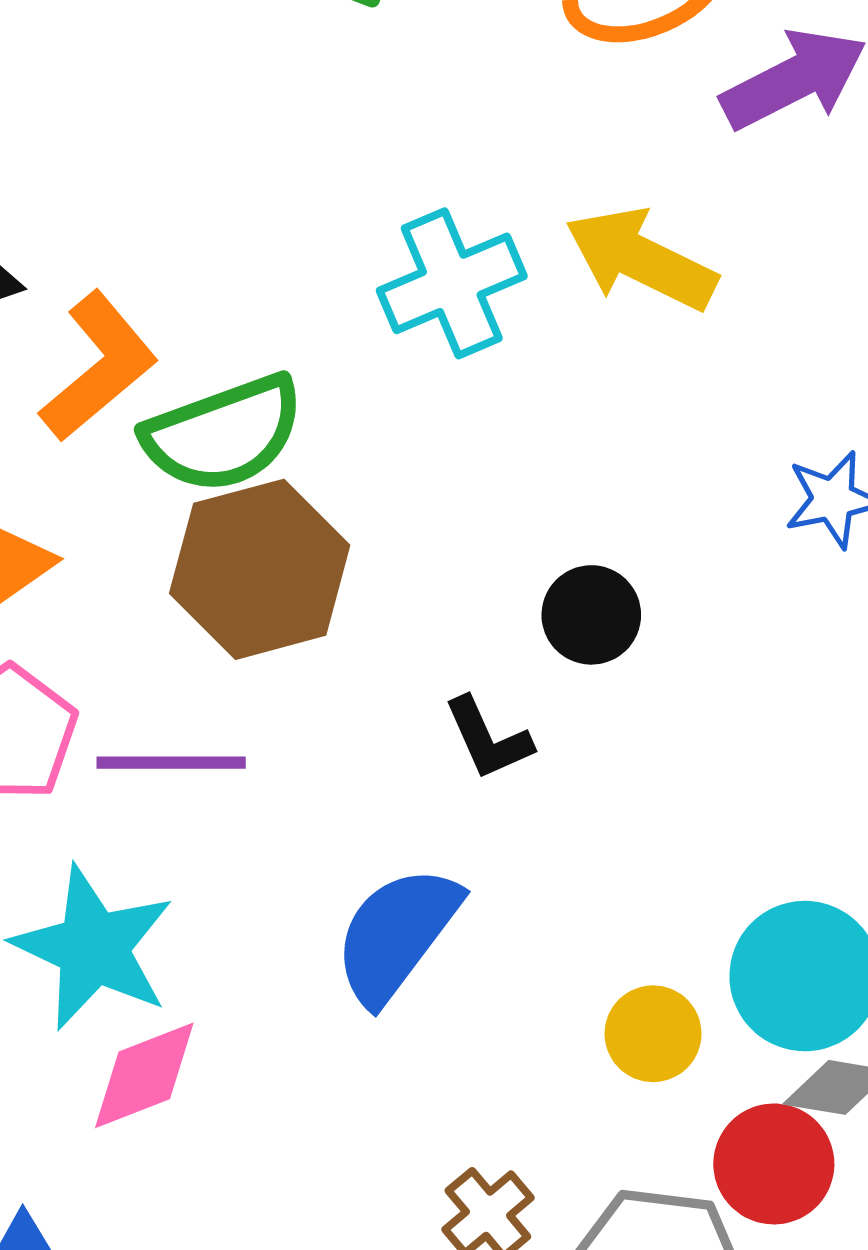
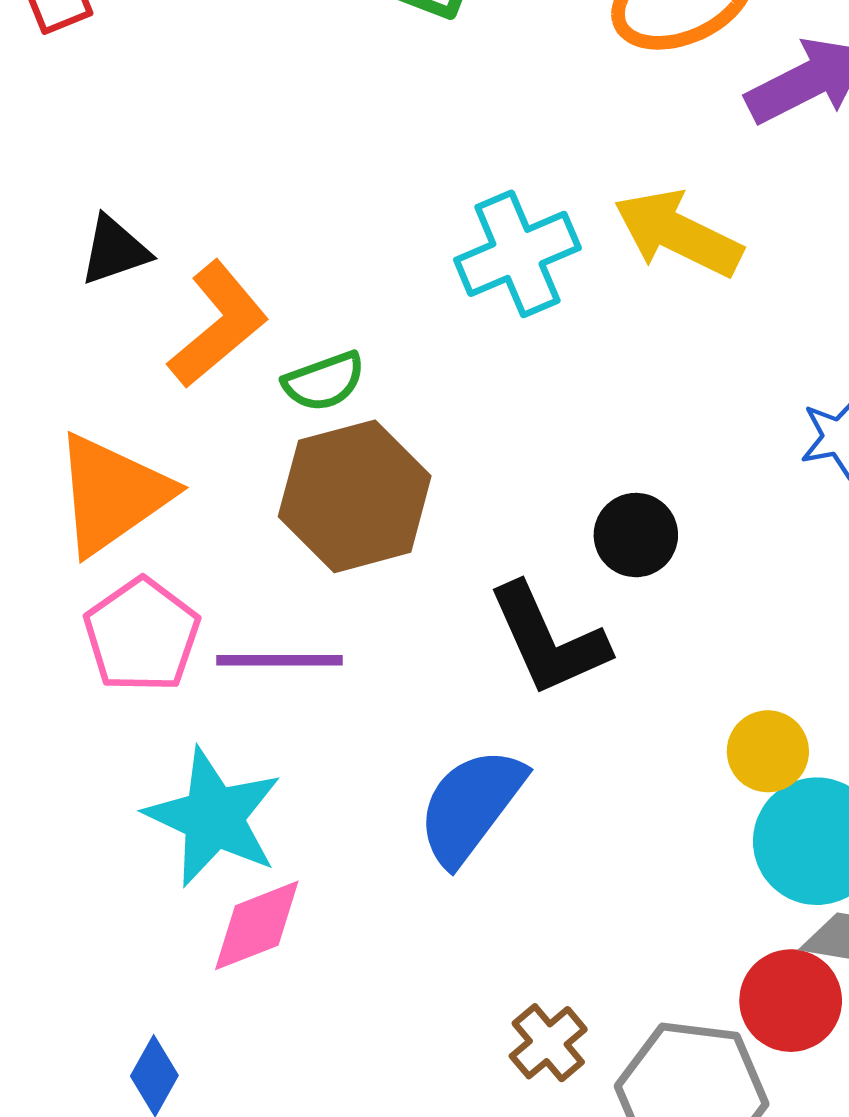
green semicircle: (223, 434) -> (324, 381), size x0.6
black L-shape: (488, 738) -> (548, 640), size x1.6
yellow circle: (653, 1034) -> (768, 751), moved

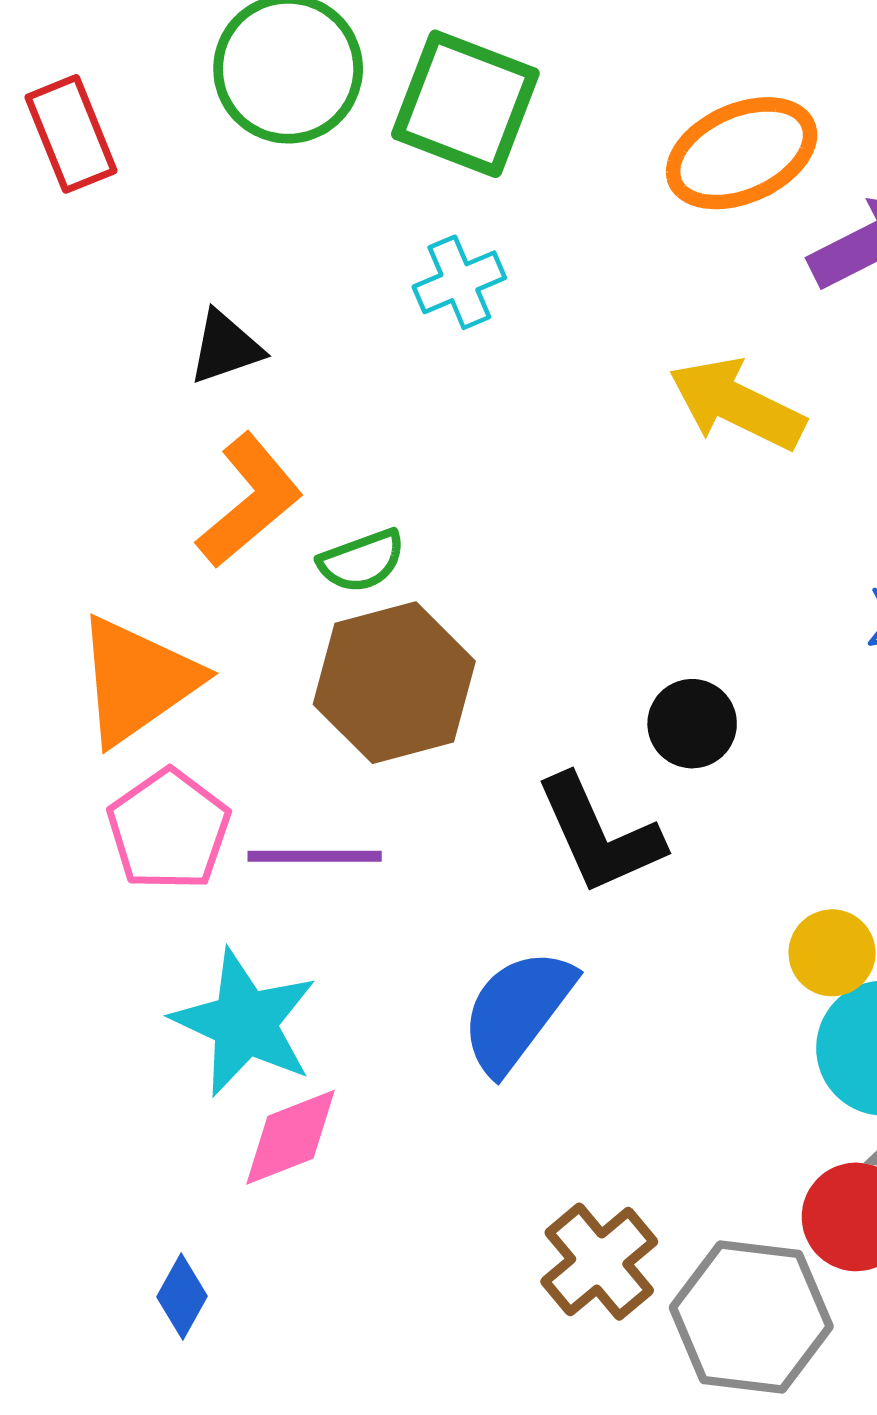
black triangle: (115, 250) -> (225, 347), moved
cyan cross: (517, 254) -> (459, 282), moved, size x0.7
brown cross: (548, 1043) -> (599, 1262), size x1.4

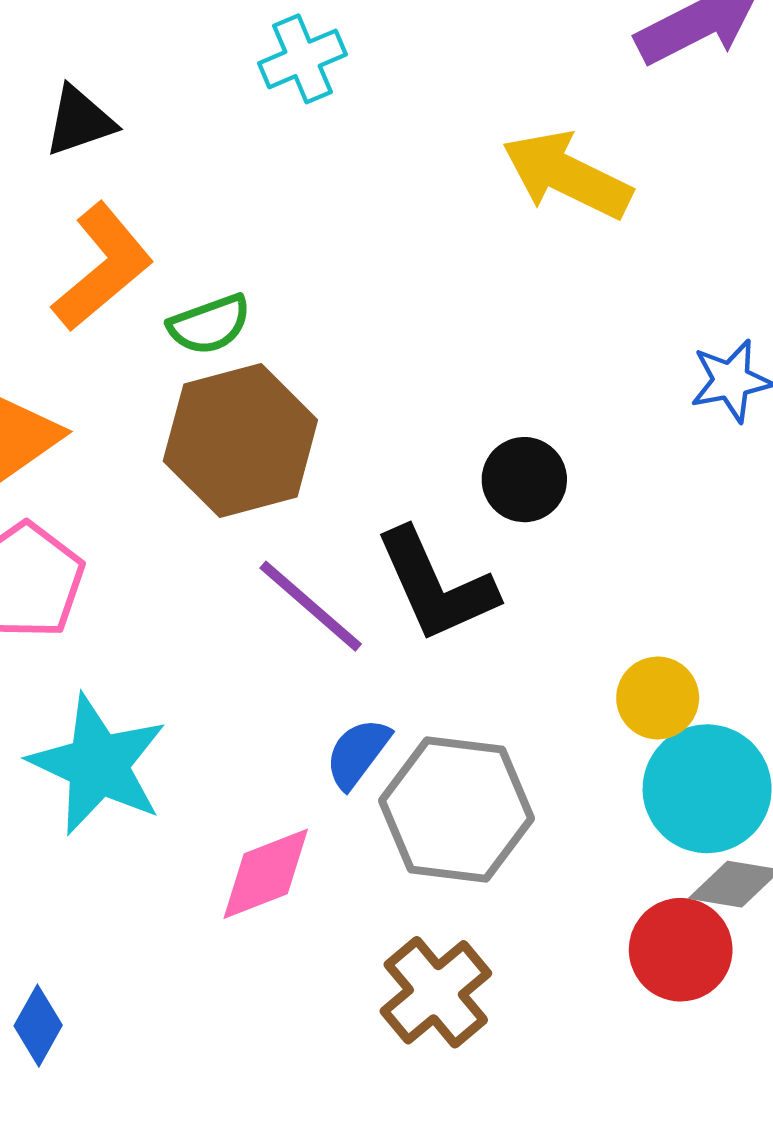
purple line: (315, 856) -> (311, 606), moved, turned 41
blue semicircle: (517, 1011) -> (358, 753), size x0.6
pink diamond: (291, 1137) -> (266, 874), moved
gray hexagon: (751, 1317) -> (457, 809), moved

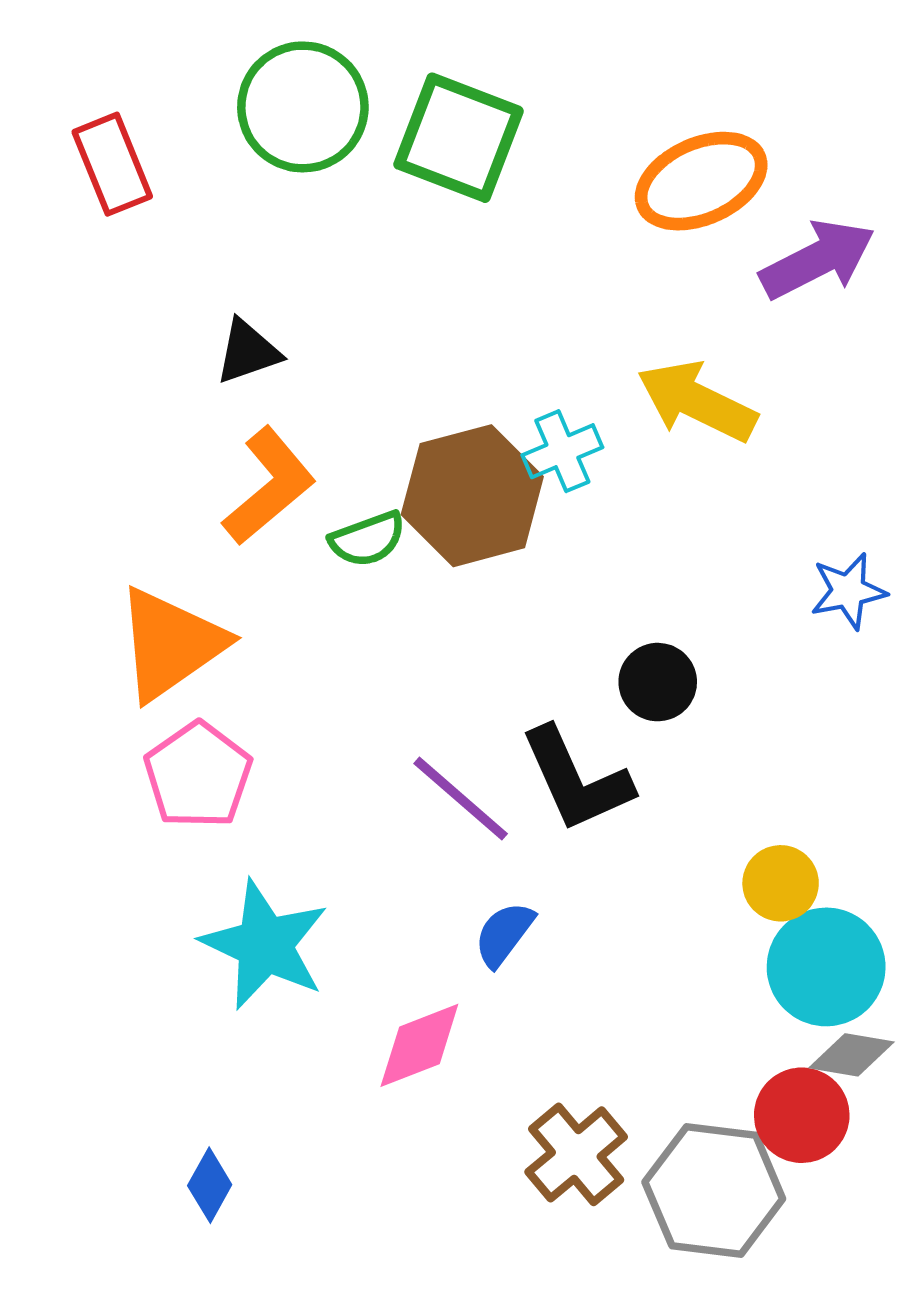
cyan cross: (303, 59) -> (562, 451), moved
brown hexagon: (240, 441) -> (472, 496), moved
gray hexagon: (457, 809) -> (714, 1190), moved

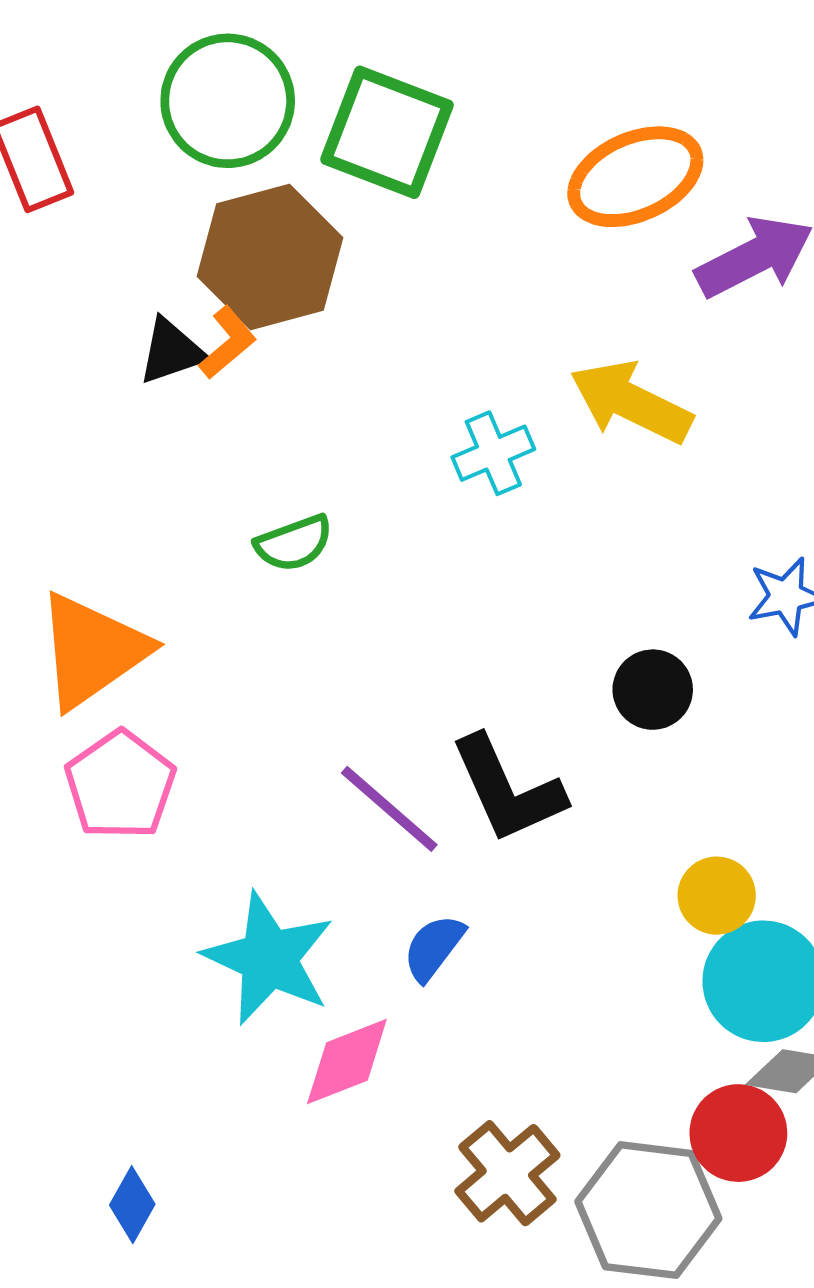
orange L-shape: (269, 486) -> (228, 343), moved, size x0.6
brown hexagon: (472, 496) -> (270, 257), moved
black circle: (658, 682) -> (653, 690), moved
cyan star: (265, 945) -> (269, 958), moved

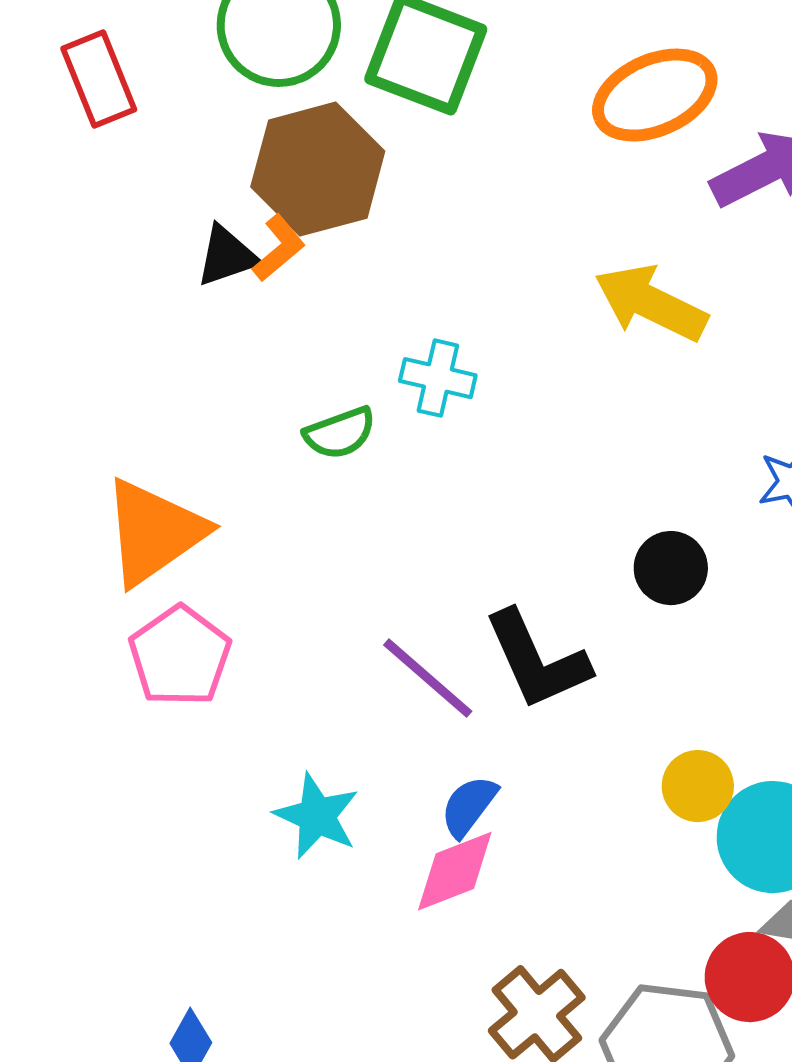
cyan cross: (493, 453) -> (438, 378), moved, turned 36
yellow circle: (717, 896) -> (698, 786), moved
cyan star: (269, 958) -> (317, 816), size x0.7
pink diamond: (347, 1061) -> (455, 871), moved

